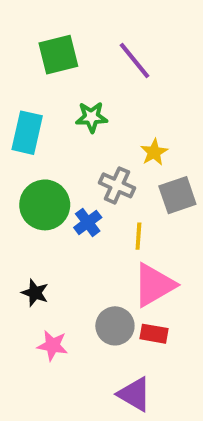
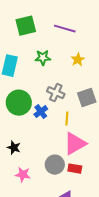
purple line: (135, 61) -> (65, 29), turned -35
yellow star: (154, 152) -> (78, 60), moved

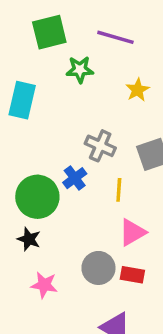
green star: (43, 58) -> (80, 70), moved
green circle: (19, 103) -> (37, 197), moved
pink triangle: (75, 144) -> (132, 232), size x0.7

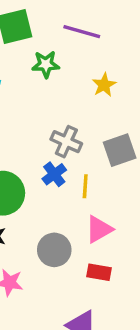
blue cross: (75, 178) -> (54, 174), moved
gray circle: (98, 268) -> (54, 250), moved

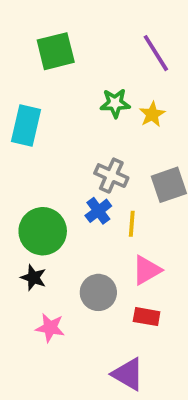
purple line: (82, 32) -> (156, 53), moved, turned 42
green star: (46, 64) -> (115, 103), moved

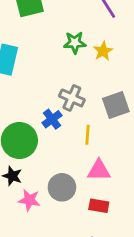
blue cross: (98, 211) -> (52, 119), moved
pink triangle: (147, 270) -> (99, 170), turned 30
pink star: (50, 328) -> (29, 200), moved

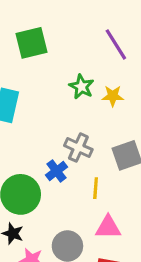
green star: (75, 43) -> (81, 87), turned 30
yellow star: (103, 51) -> (113, 96), turned 30

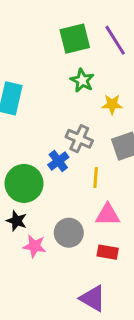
green square: (32, 43) -> (75, 39), moved
yellow star: (113, 96) -> (112, 104), moved

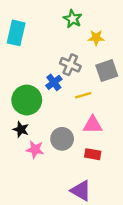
yellow line: (96, 177) -> (83, 95), turned 70

